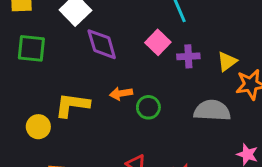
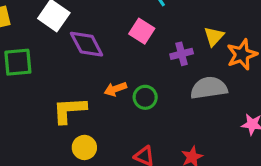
purple cross: (188, 56) -> (182, 54), moved
yellow circle: (38, 127) -> (84, 147), moved

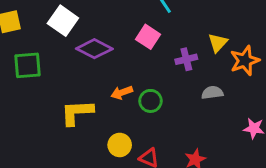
purple diamond: (87, 44) -> (94, 49), turned -36
gray semicircle: (209, 88) -> (212, 93), size x0.6
yellow circle: (84, 147) -> (120, 145), moved

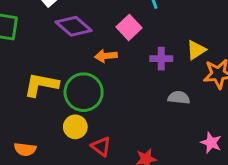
orange arrow: (122, 93) -> (106, 56), moved
green circle: (151, 101) -> (84, 92), moved, size x1.6

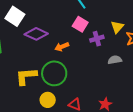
pink square: (129, 27) -> (80, 24), moved
yellow circle: (75, 127) -> (48, 100), moved

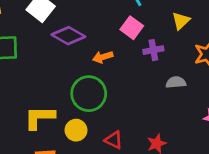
yellow triangle: (117, 27) -> (181, 21), moved
yellow L-shape: (26, 76) -> (39, 117), moved

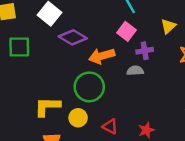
orange arrow: (103, 57) -> (102, 56), size x1.5
gray semicircle: (176, 82) -> (135, 71), moved

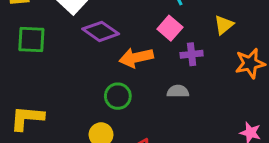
gray semicircle: (135, 71) -> (178, 91), moved
green circle: (89, 87) -> (118, 96), size x0.7
yellow L-shape: (47, 107) -> (27, 118), moved

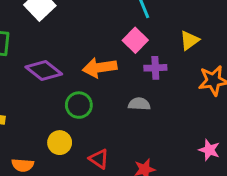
purple diamond: (101, 31) -> (44, 70), moved

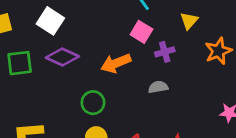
purple diamond: (44, 70) -> (62, 57), moved
green circle: (79, 105) -> (93, 103), moved

